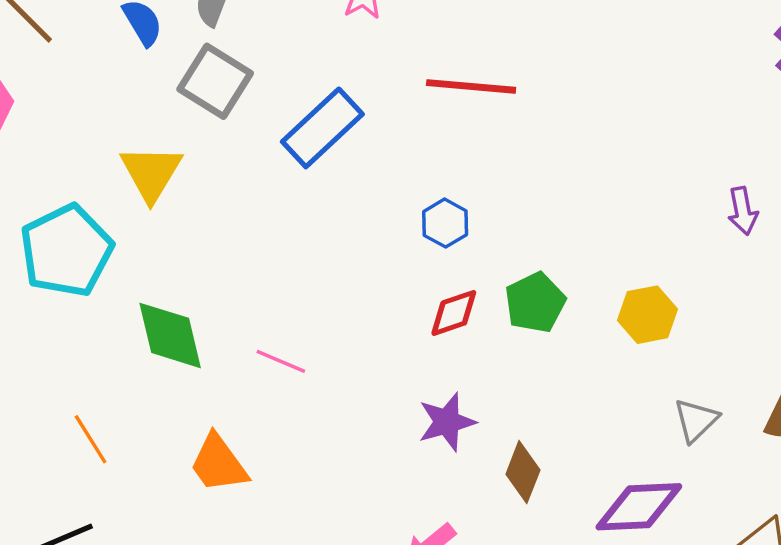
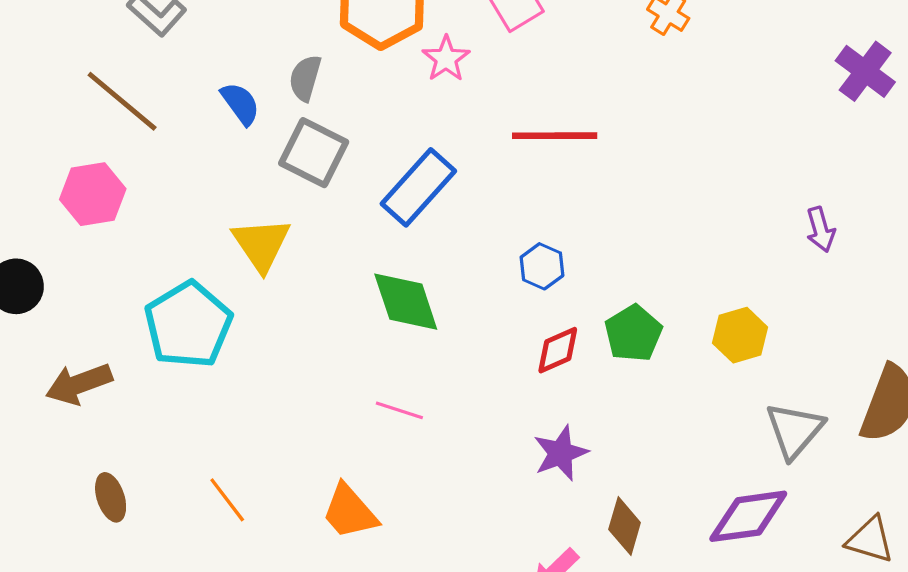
green diamond: (170, 335) -> (406, 302), moved
gray triangle: (696, 420) -> (795, 430), size x1.4
brown diamond: (523, 472) -> (625, 526), moved

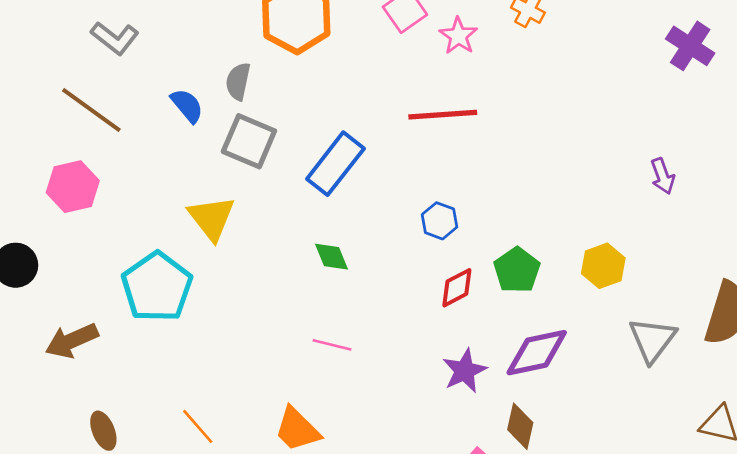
pink star: (446, 59) -> (458, 36), moved
green diamond: (406, 302) -> (331, 257), size x0.6
purple diamond: (748, 516) -> (537, 353), moved

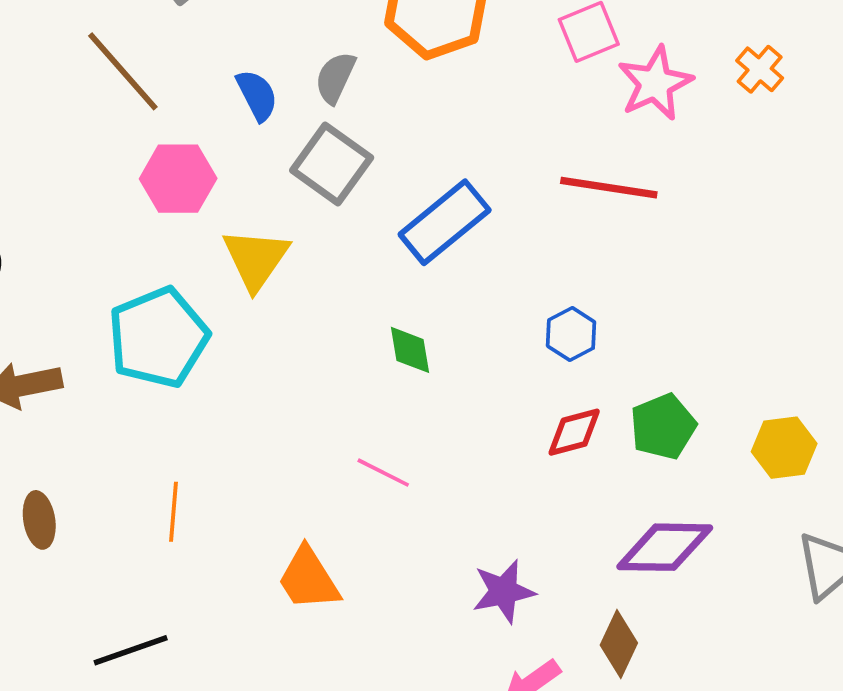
pink star: (458, 36) -> (655, 83), size x1.4
pink hexagon: (73, 187) -> (178, 179), moved
purple star: (465, 371) -> (504, 591), moved
orange line: (198, 426) -> (173, 512), moved, turned 33

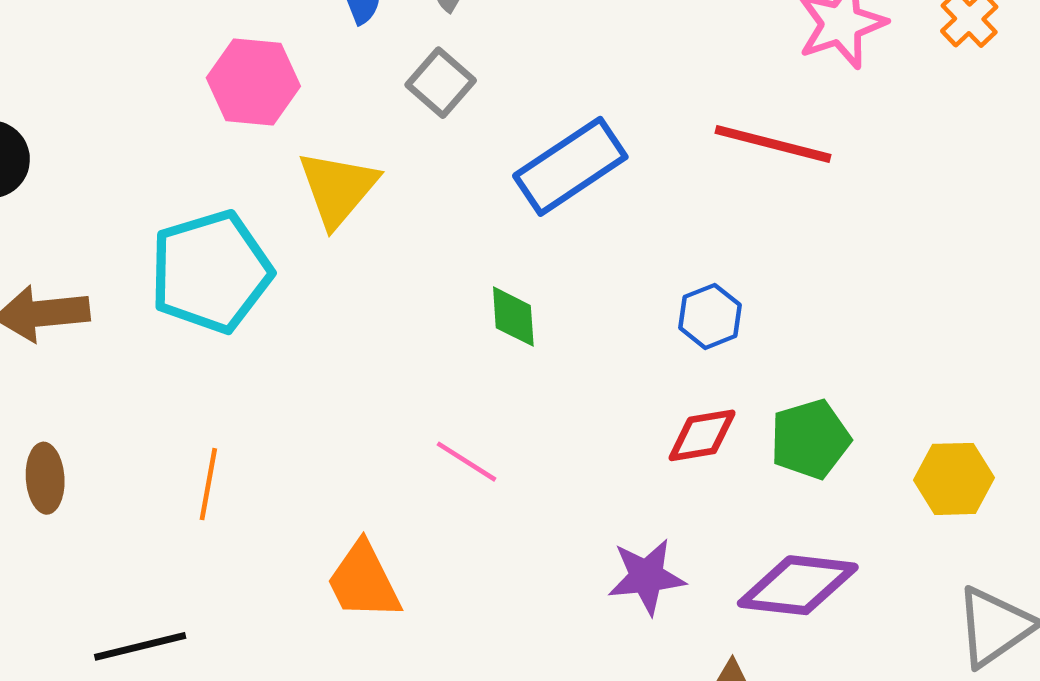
gray square: (332, 164) -> (441, 83), size x0.7
purple star: (504, 591) -> (647, 577), moved

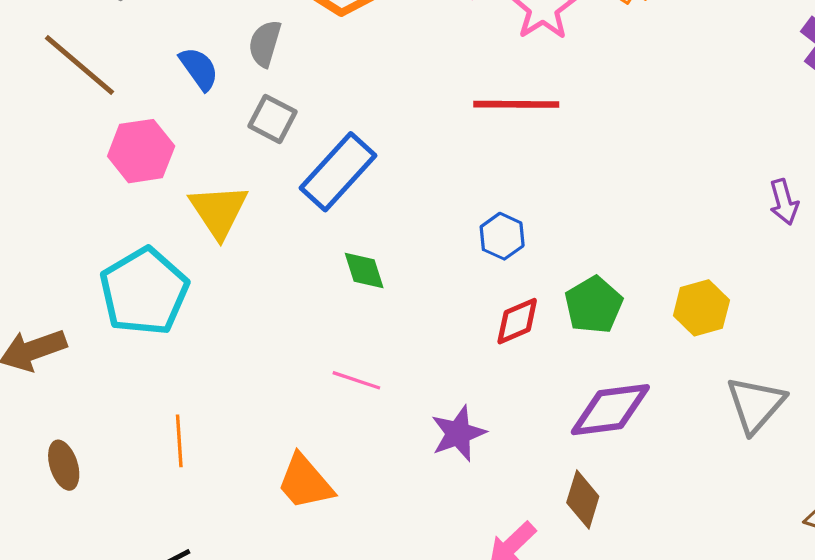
blue rectangle: (570, 166) -> (338, 172), moved
purple star: (647, 577) -> (458, 433), moved

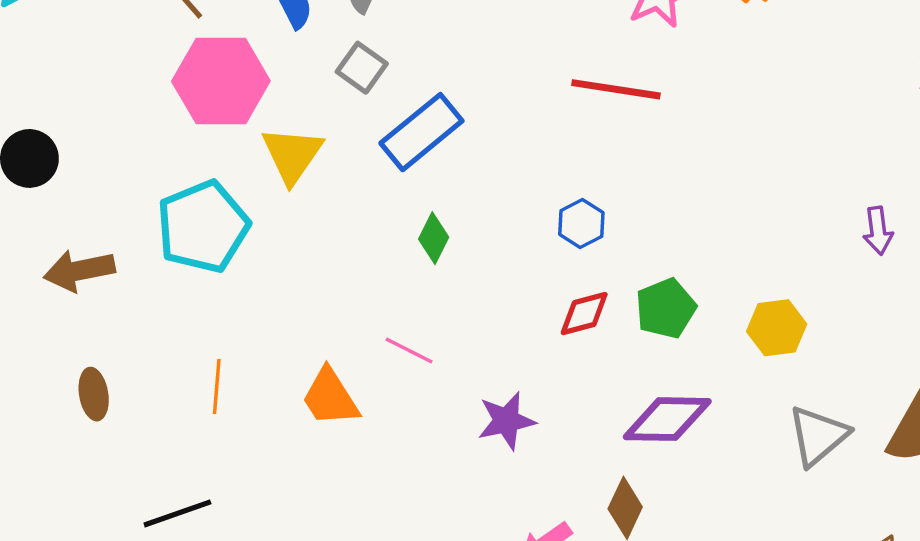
pink hexagon: (141, 151) -> (221, 81), size x1.4
green diamond: (364, 270) -> (434, 238), turned 36
orange trapezoid: (305, 482) -> (330, 397), moved

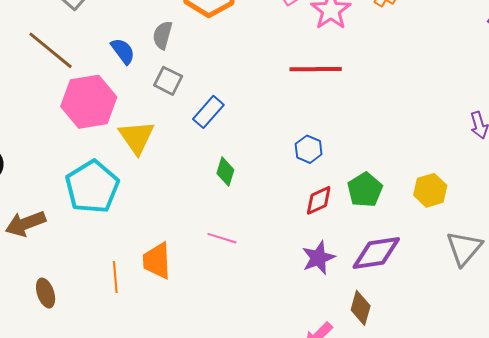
blue rectangle: (421, 132) -> (208, 112), size x0.7
orange trapezoid: (330, 397) -> (157, 261), moved, turned 39
purple star: (506, 421) -> (318, 258), moved

